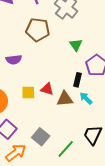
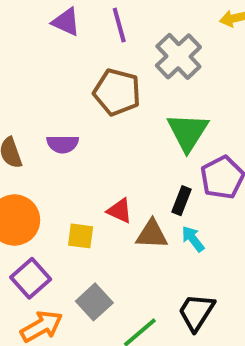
green triangle: (76, 45) -> (188, 132), size x1.6
yellow square: (28, 93) -> (81, 236), moved

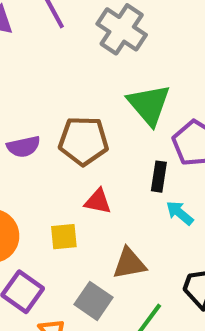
brown pentagon: (117, 92) -> (84, 141), moved
brown triangle: (152, 234) -> (129, 263), moved

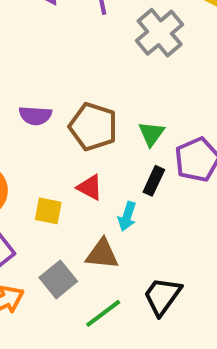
green triangle: (149, 105) -> (151, 134), moved, size x0.6
cyan arrow: (180, 213) -> (127, 216), moved, turned -128

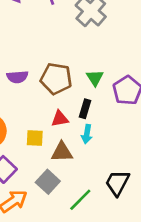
black rectangle: (154, 181) -> (85, 109), moved
red triangle: (90, 187) -> (60, 119), turned -30
brown triangle: (102, 254) -> (62, 152), moved

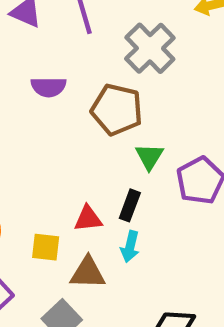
purple semicircle: (17, 77) -> (49, 87), moved
brown pentagon: (56, 79) -> (117, 110), moved

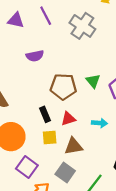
brown pentagon: (117, 110) -> (63, 87), moved
black rectangle: (130, 205) -> (45, 114), moved, turned -32
cyan arrow: (130, 247) -> (100, 123), moved, turned -88

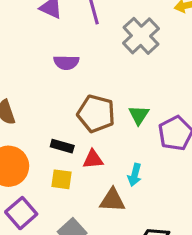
black rectangle: (45, 114) -> (62, 146), turned -64
cyan arrow: (100, 123) -> (135, 175), turned 88
brown triangle: (74, 146) -> (112, 200), moved

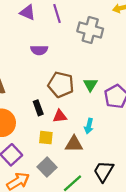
gray cross: (141, 36) -> (90, 30), turned -30
black rectangle: (62, 146) -> (38, 108), turned 56
yellow square: (61, 179) -> (46, 138), moved

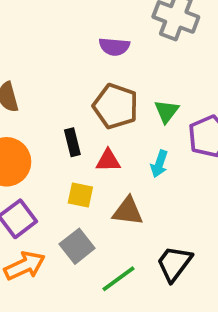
purple semicircle: (39, 50) -> (114, 47), moved
cyan arrow: (89, 126) -> (159, 164), moved

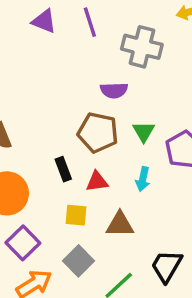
purple semicircle: (114, 47) -> (114, 90), moved

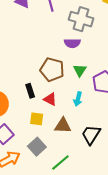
purple semicircle: (114, 90) -> (72, 43), moved
red triangle: (97, 182) -> (50, 99), turned 32
black trapezoid: (167, 266) -> (91, 135), moved

